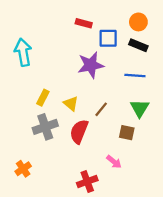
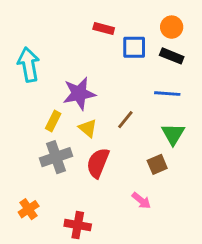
purple star: (91, 65) -> (79, 94), moved
brown line: (101, 109) -> (125, 120), moved
brown square: (127, 133) -> (157, 164), turned -35
red cross: (87, 182) -> (78, 225), moved, turned 30

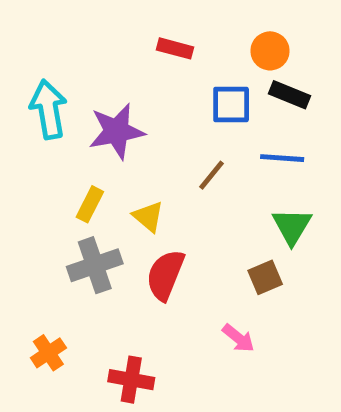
orange circle: (172, 27) -> (270, 51), moved
blue square: (134, 47) -> (231, 104), moved
purple star: (79, 94) -> (117, 131), moved
brown line: (125, 120) -> (212, 175), moved

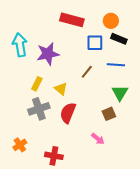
red rectangle: (175, 48) -> (72, 20), size x1.6

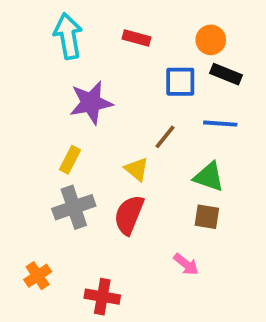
red rectangle: (72, 20) -> (137, 38), size x0.6
cyan arrow: (20, 45) -> (68, 36), moved
yellow triangle: (61, 89) -> (137, 169), moved
green triangle: (120, 93) -> (209, 177), moved, turned -42
brown square: (109, 114) -> (207, 217), turned 32

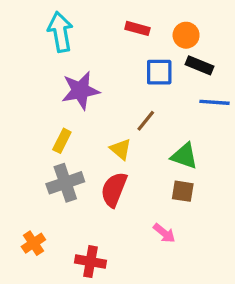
red rectangle: (137, 38) -> (137, 28), moved
blue line: (220, 124) -> (215, 102), moved

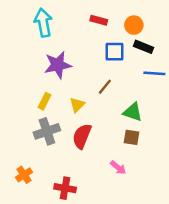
yellow triangle: (121, 149) -> (77, 105), moved, turned 35

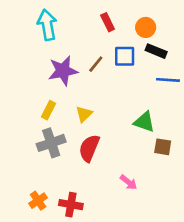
red rectangle: (99, 20) -> (108, 22), turned 49
brown line: (105, 87) -> (96, 64), moved
brown square: (131, 137) -> (163, 147), moved
orange cross: (24, 175) -> (38, 201), moved

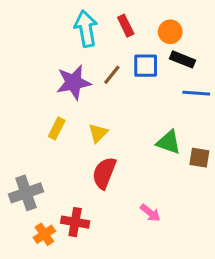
cyan arrow: (47, 25) -> (86, 29), moved
gray cross: (51, 143) -> (26, 193), moved
brown square: (163, 147) -> (199, 158), moved
red cross: (71, 205) -> (75, 222), moved

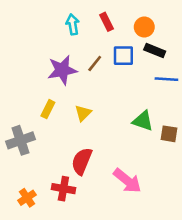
cyan arrow: (86, 29) -> (73, 24), size x0.7
red semicircle: (104, 173) -> (82, 161), moved
gray cross: (26, 193) -> (20, 140), moved
pink arrow: (150, 213) -> (127, 181), size x1.6
orange cross: (44, 234) -> (27, 198), moved

